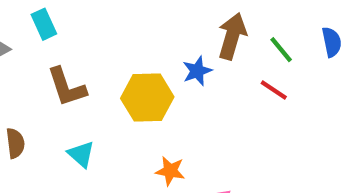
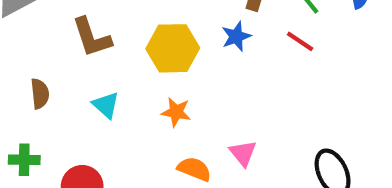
blue star: (197, 71) -> (236, 36), moved
orange star: (170, 171) -> (176, 112), moved

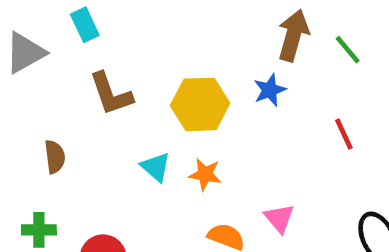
red line: (300, 41) -> (344, 134), moved, turned 32
cyan triangle: (106, 105) -> (156, 167), moved

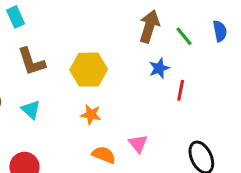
blue star: (270, 90) -> (159, 68), moved
red line: (344, 134) -> (181, 90), turned 35
cyan triangle: (156, 167) -> (31, 110), moved

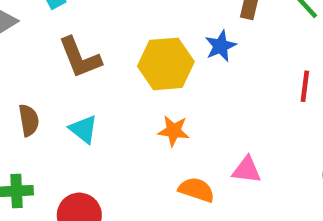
blue star: (159, 68) -> (221, 46), moved
pink triangle: (138, 144) -> (247, 170), turned -40

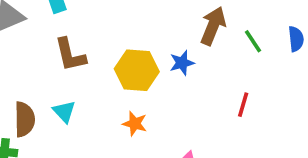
brown semicircle: (29, 120) -> (24, 119), moved, size x1.4

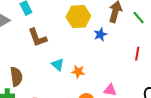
yellow hexagon: (137, 70) -> (78, 17), moved
cyan triangle: (64, 111) -> (58, 65), moved

